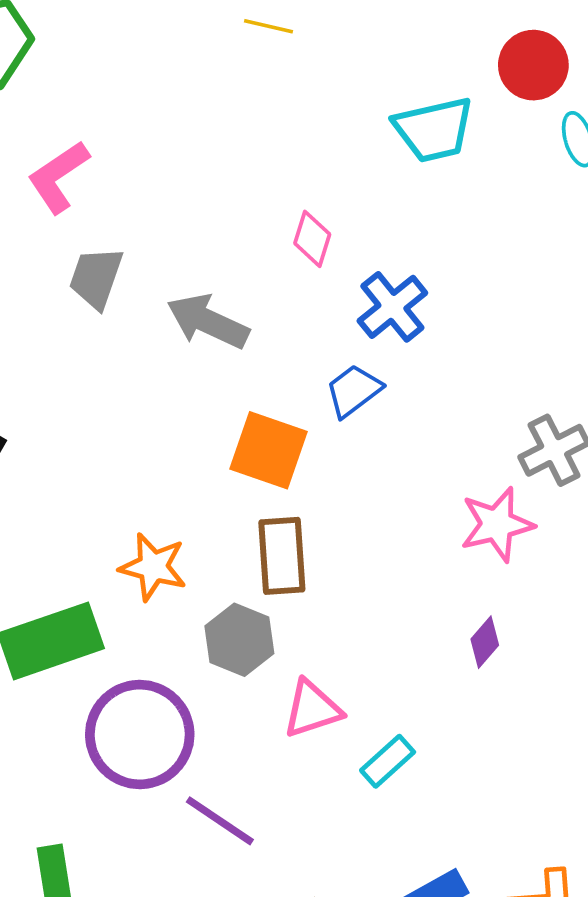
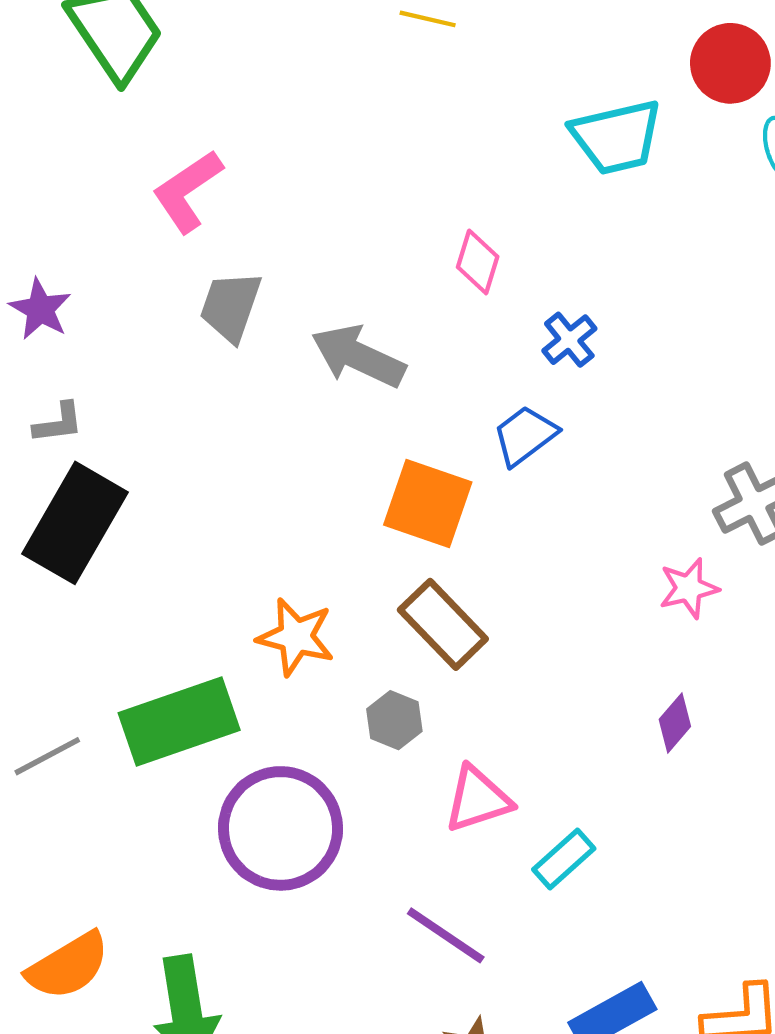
blue cross: (392, 307) -> (569, 340), size x0.7
pink star: (497, 524) -> (689, 588), size x0.7
brown rectangle: (282, 556) -> (443, 624), turned -40
gray hexagon: (239, 640) -> (394, 720), size x0.7
purple line: (220, 821) -> (446, 935), moved

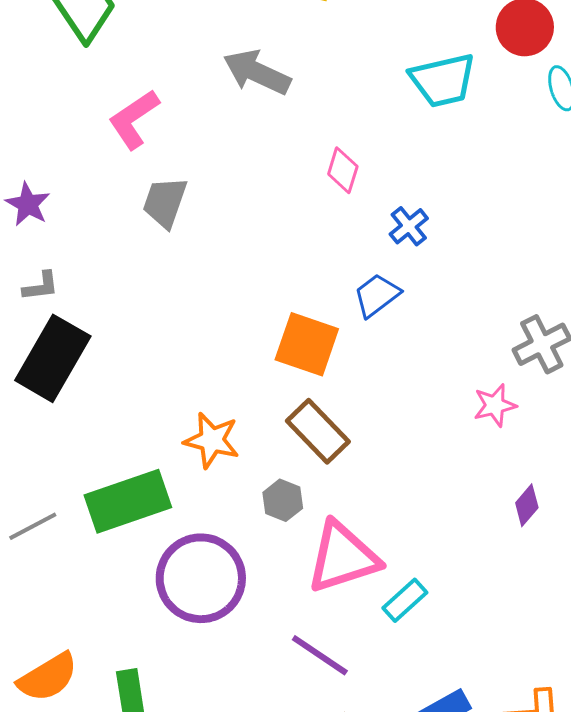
gray arrow: (358, 356) -> (257, 72), moved
purple diamond: (675, 723) -> (527, 505), moved
pink triangle: (478, 799) -> (343, 557), size x1.5

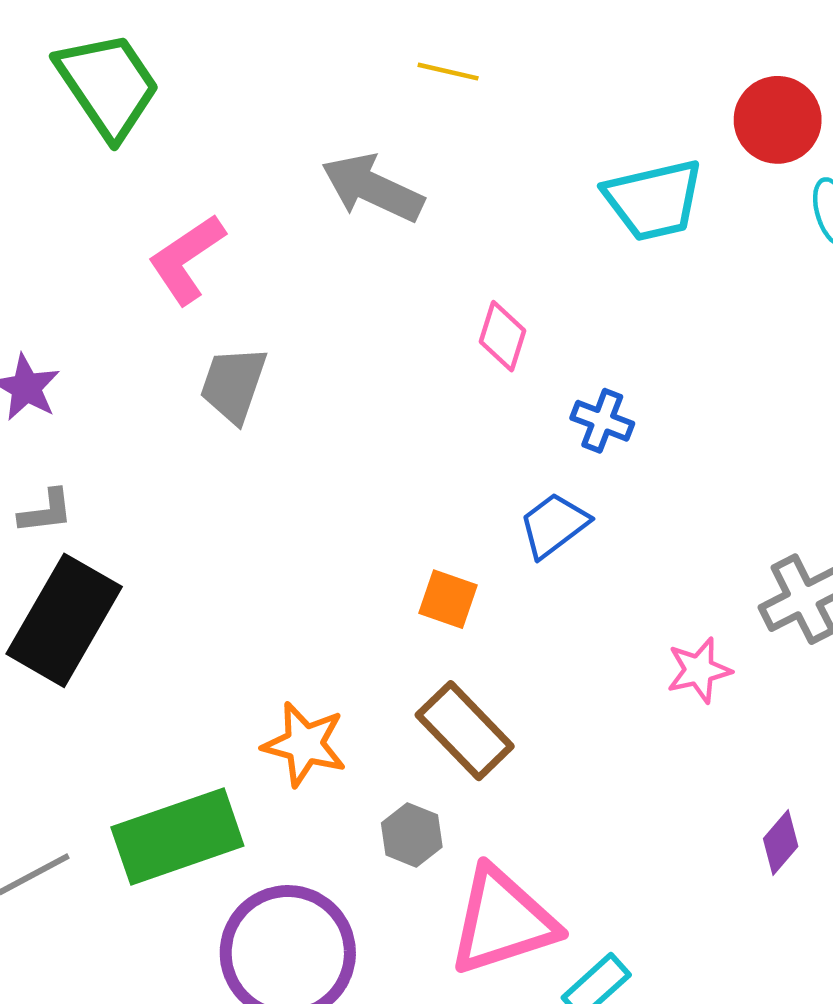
blue cross: (409, 226) -> (602, 421), turned -30
orange square: (307, 344) -> (448, 599), size x0.6
pink star: (495, 405) -> (699, 670), moved

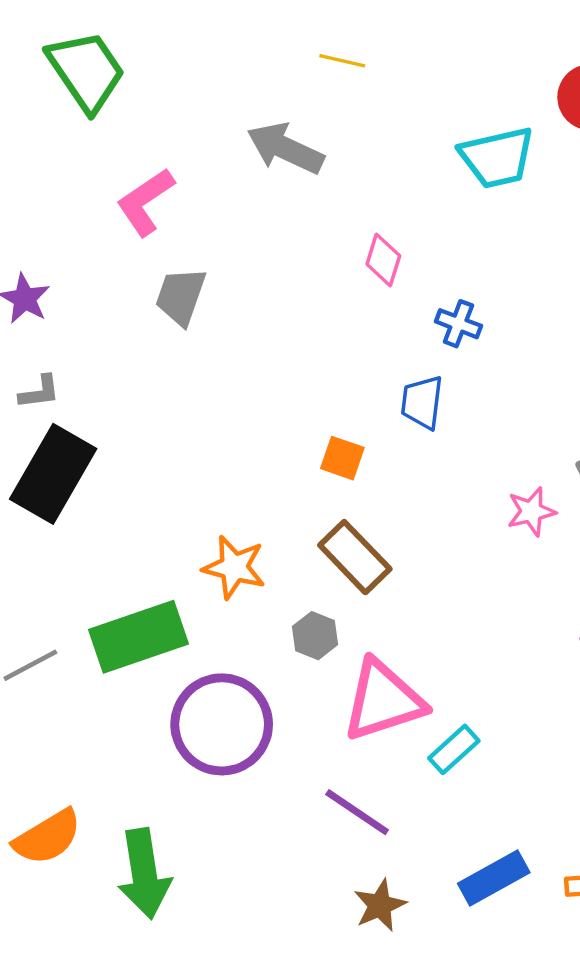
blue trapezoid: (554, 525) -> (422, 402), turned -46

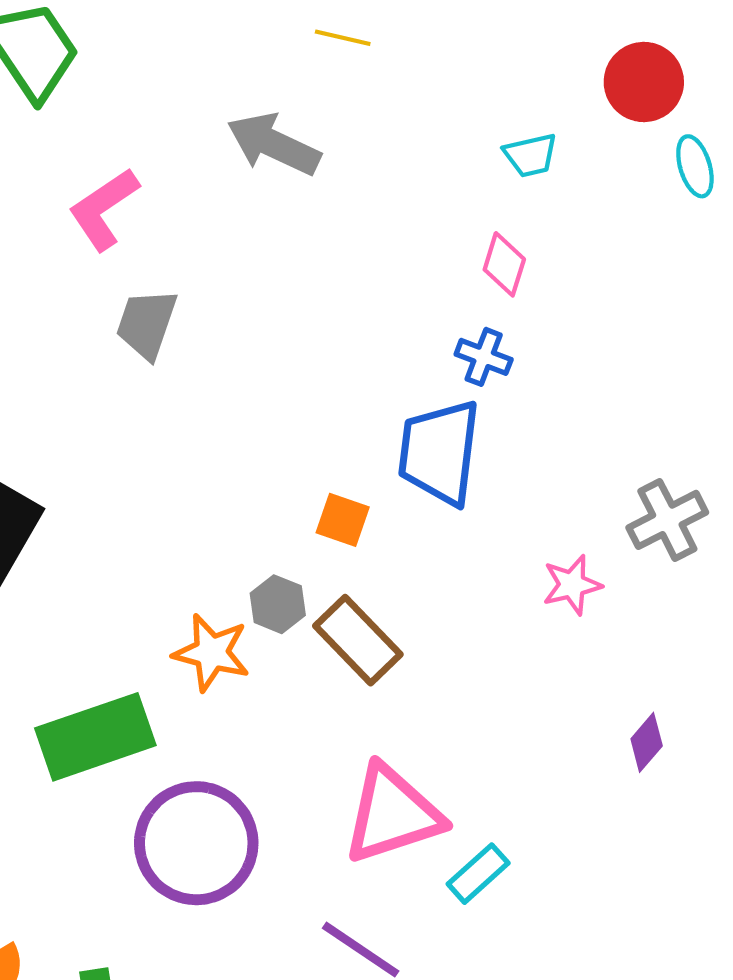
cyan trapezoid: (497, 157) -> (531, 155), size x0.6
pink diamond: (383, 260) -> (504, 264), moved
blue trapezoid: (422, 402) -> (439, 452), size x1.6
gray hexagon: (315, 636) -> (278, 604), moved

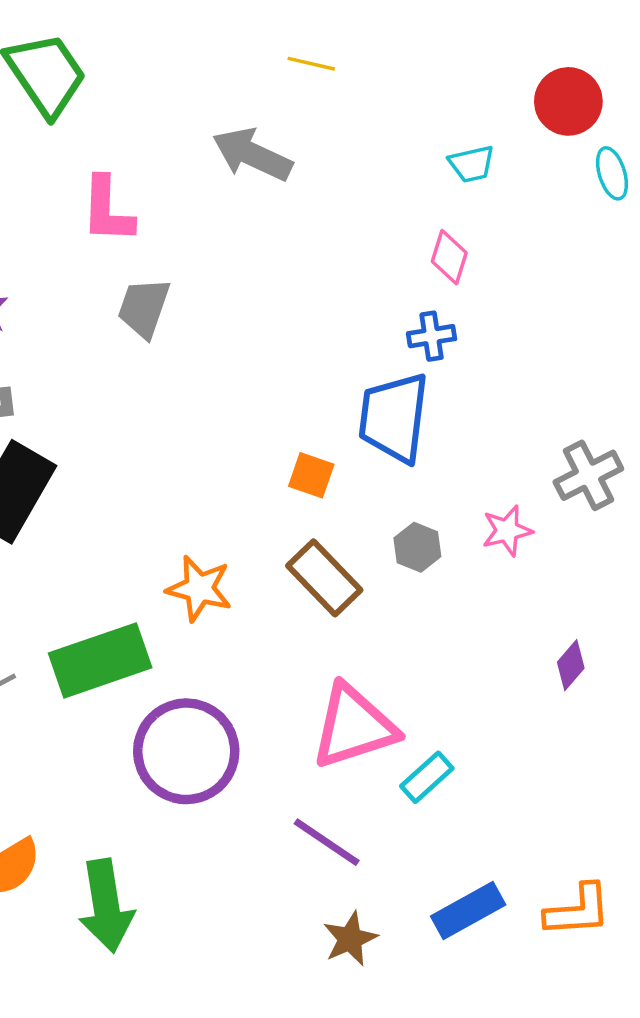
pink L-shape: (104, 209) -> (107, 210), turned -54
blue cross: (484, 357) -> (432, 336), turned -30
gray hexagon: (278, 604) -> (417, 547), moved

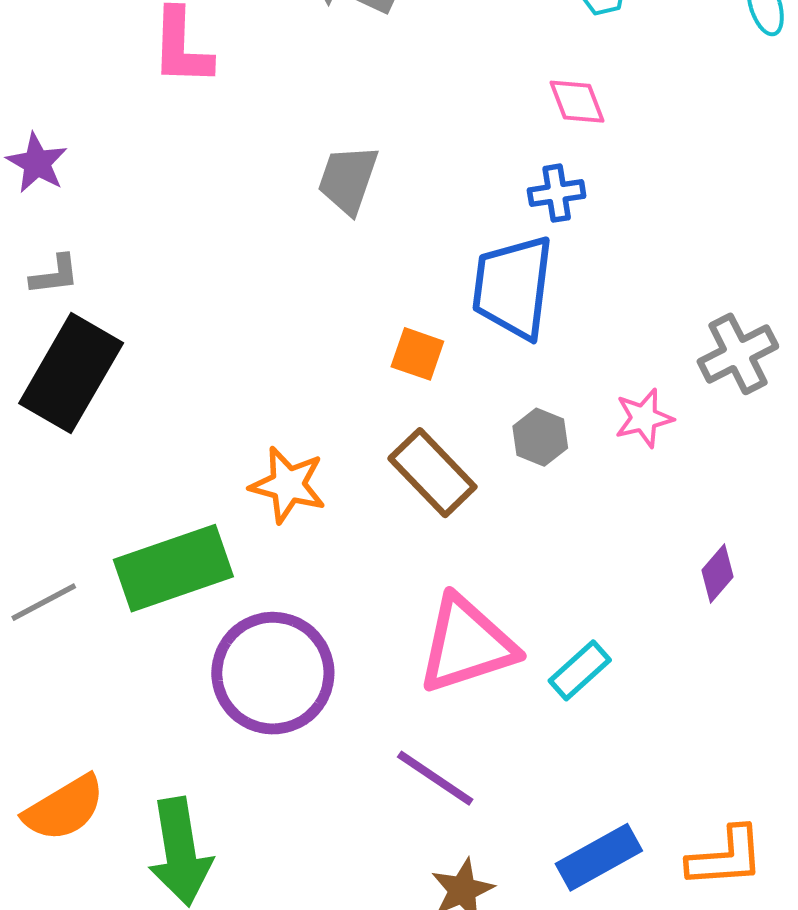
pink diamond: (449, 257) -> (577, 102), turned -38
gray trapezoid: (144, 308) -> (348, 179), moved
cyan rectangle: (427, 777) -> (580, 670), moved

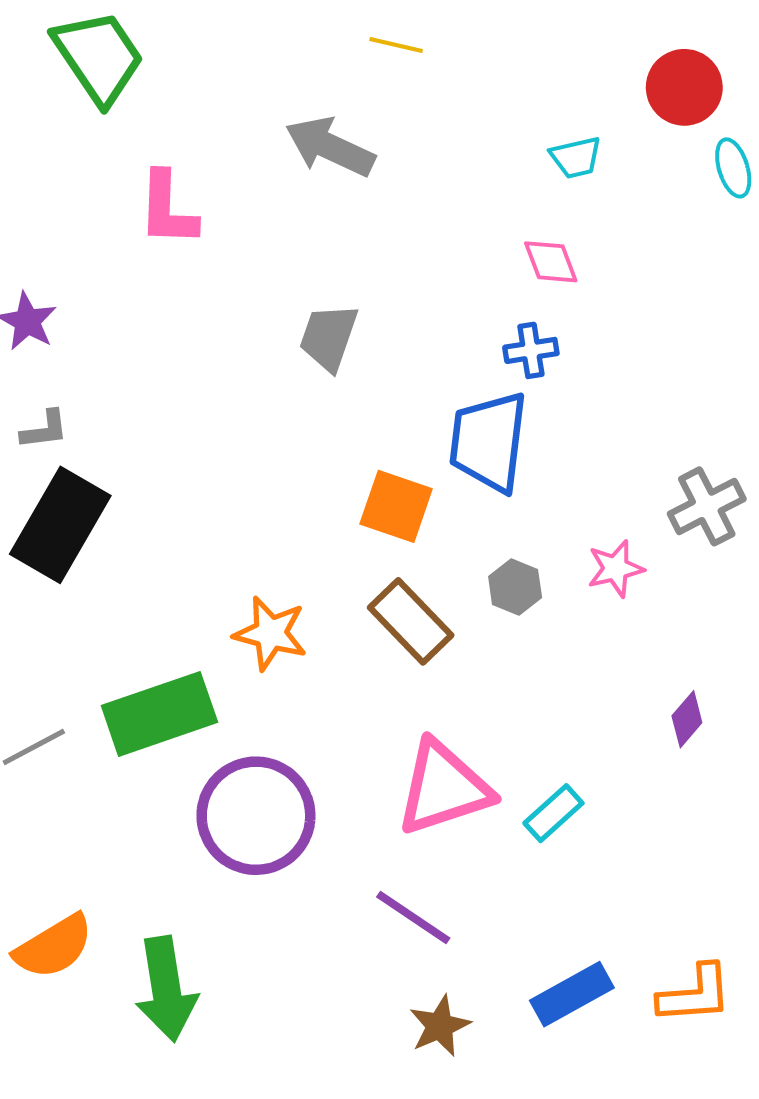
orange square: (417, 354) -> (396, 506), size x1.4

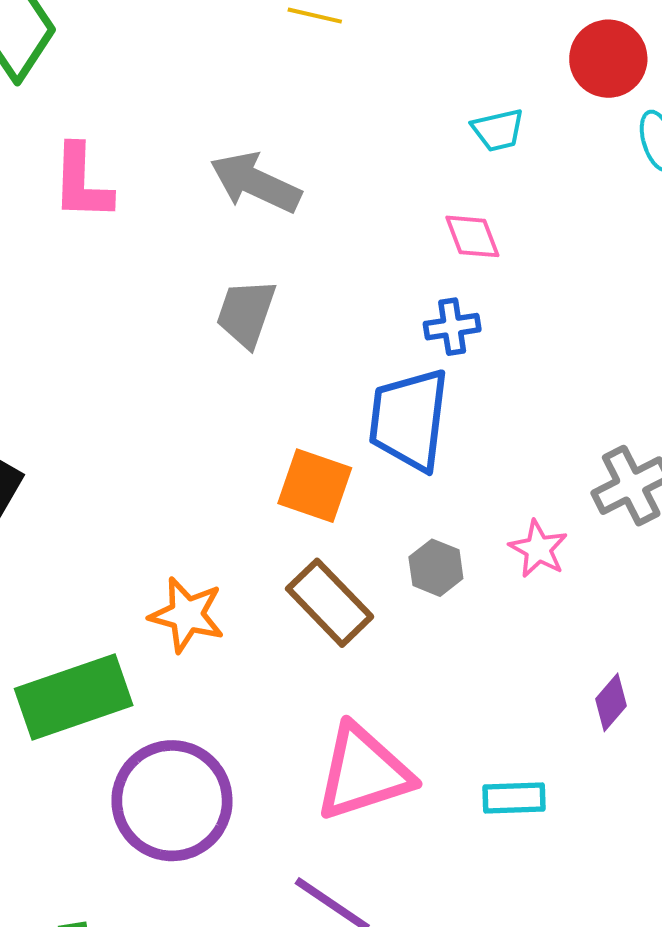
gray arrow: (330, 147) -> (255, 183), moved
pink star: (616, 569) -> (538, 549), turned -30
cyan rectangle: (553, 813) -> (514, 798), moved, turned 40

